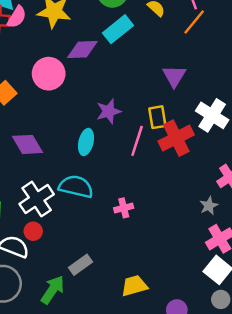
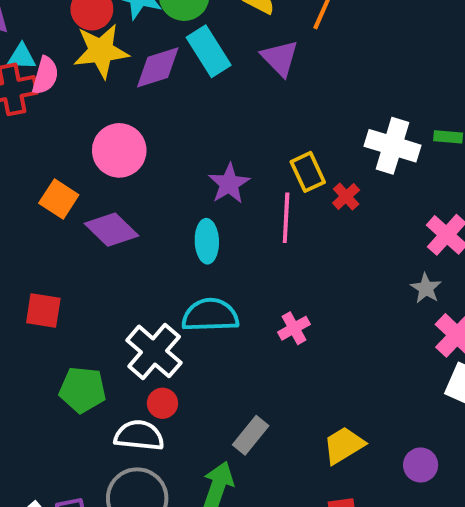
cyan rectangle: (118, 29) -> (209, 51), turned -68
purple diamond: (82, 49) -> (158, 67), moved
purple triangle: (174, 76) -> (280, 58), moved
red cross: (176, 138) -> (346, 196), size x0.5
purple diamond: (28, 144) -> (112, 230), moved

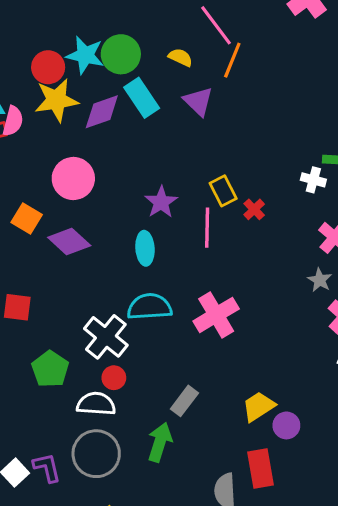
white cross: (393, 146) -> (313, 180), moved, size x0.6
pink cross: (294, 328) -> (216, 315), size x1.8
green pentagon: (83, 390) -> (50, 369), turned 30
purple circle: (421, 465) -> (286, 425), moved

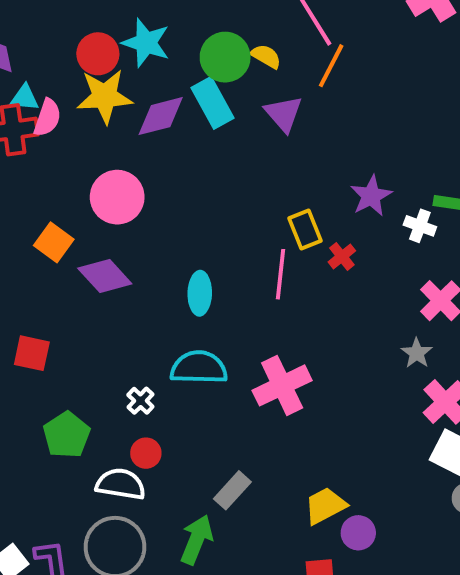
green circle: (121, 54) -> (225, 57), moved
purple star: (161, 202) -> (371, 196), moved
white cross: (106, 337) -> (140, 401), size x0.5

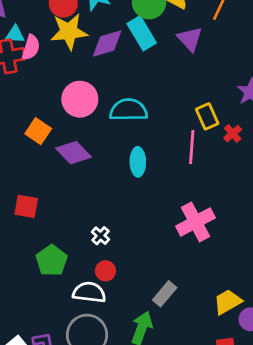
cyan semicircle: (199, 368) -> (128, 110), moved

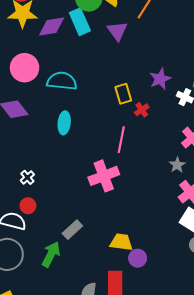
pink line: (192, 147) -> (121, 140), moved
yellow trapezoid: (228, 302) -> (121, 242), turned 30

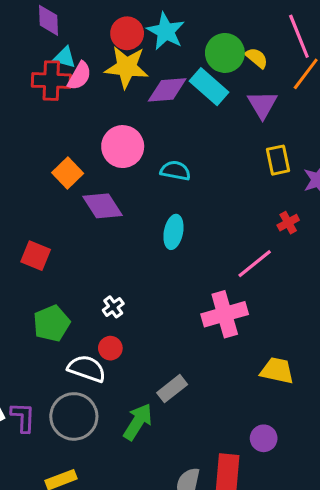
cyan rectangle: (80, 22) -> (209, 87), turned -30
cyan semicircle: (62, 81) -> (175, 171), size x0.7
yellow rectangle: (123, 94) -> (278, 160), moved
pink line: (121, 140) -> (255, 264), turned 35
yellow trapezoid: (121, 242) -> (277, 371), moved

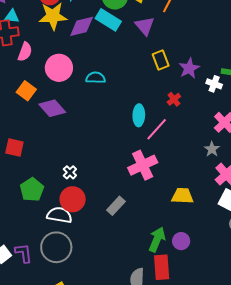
pink semicircle: (80, 76) -> (25, 52), moved
cyan ellipse: (173, 232) -> (139, 115), moved
red circle: (110, 348) -> (73, 199), size x1.6
gray rectangle: (172, 389) -> (116, 206), moved
green arrow: (138, 422) -> (157, 239), moved

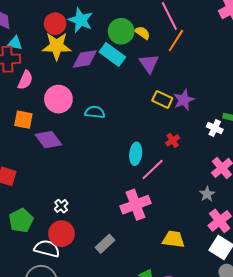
yellow rectangle: (161, 60) -> (162, 99), turned -48
purple star: (189, 68) -> (184, 100), moved
orange square: (26, 91) -> (23, 120), turned -30

